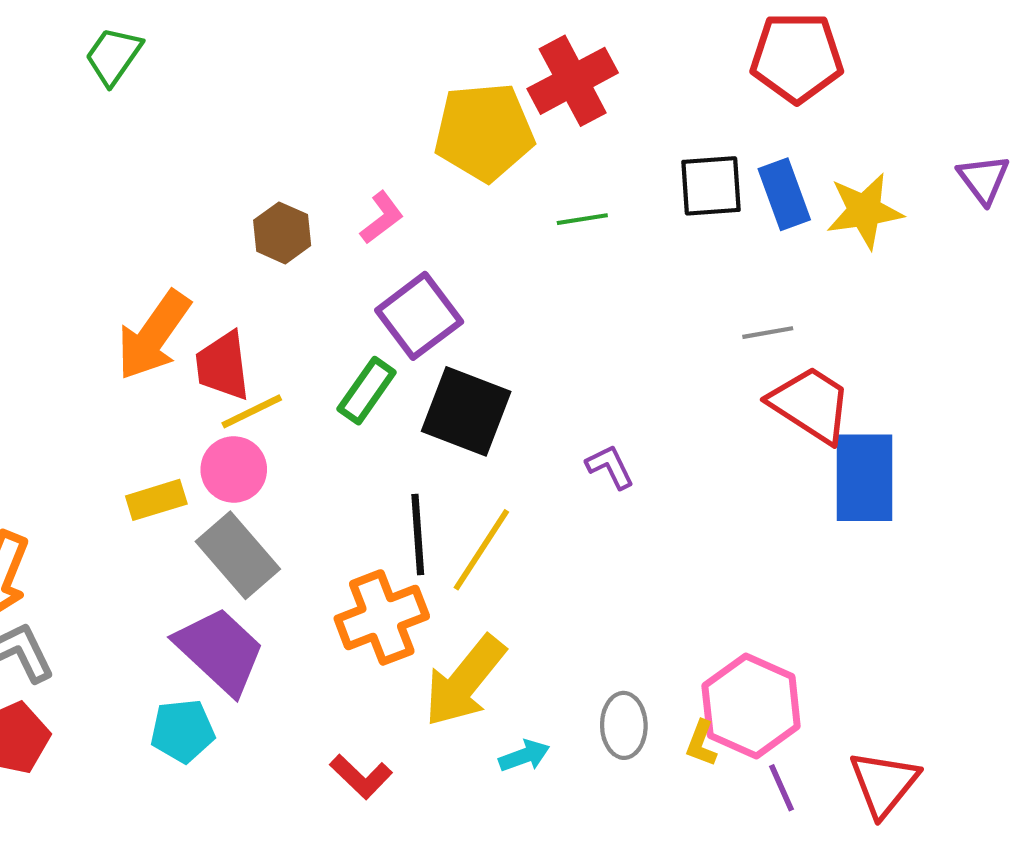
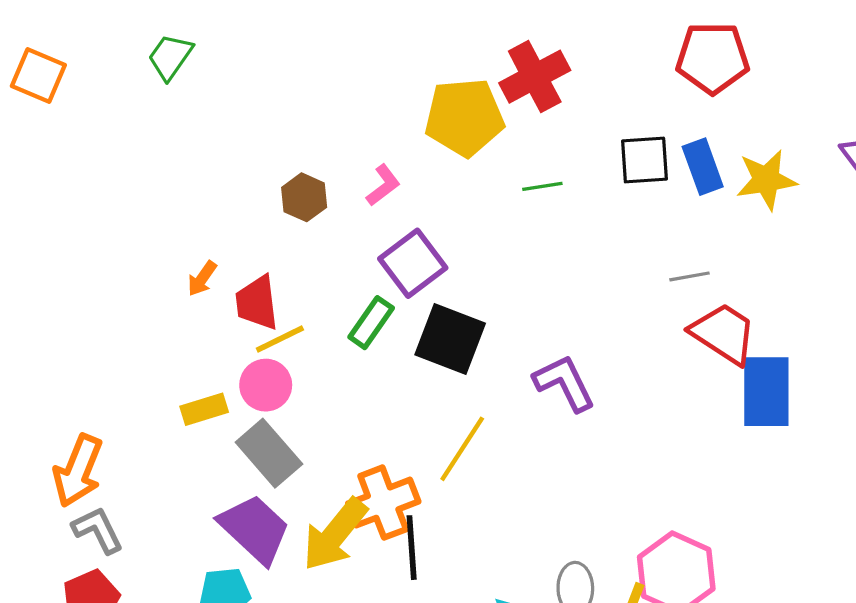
orange arrow: (154, 335) -> (202, 279), size x0.5
purple L-shape: (610, 467) -> (564, 383), size x1.6
black line: (418, 534) -> (412, 548), moved
yellow arrow: (465, 681) -> (335, 534), moved

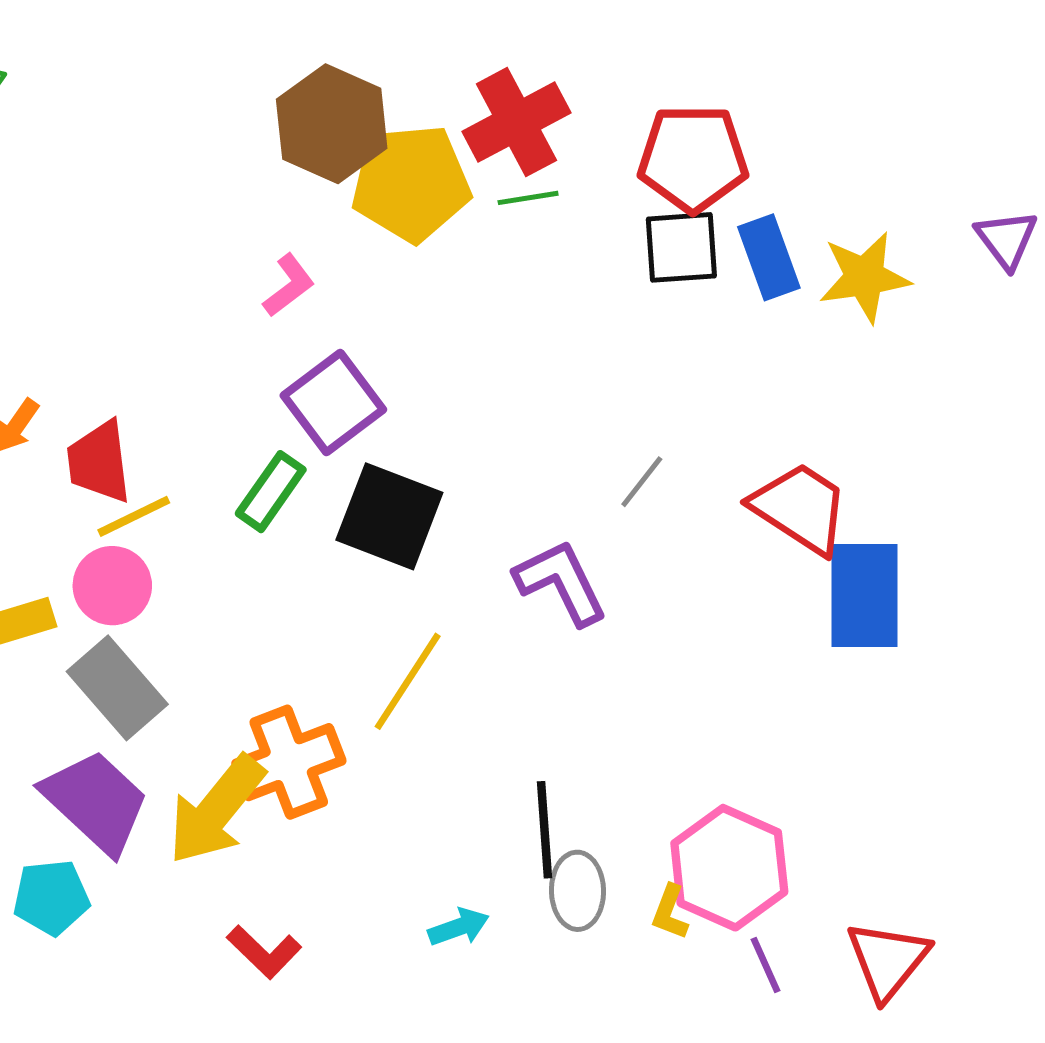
red pentagon: (713, 58) -> (693, 158), moved
green line: (542, 186) -> (528, 198), moved
brown hexagon: (304, 197) -> (332, 124), moved, size x1.6
gray line: (689, 276) -> (642, 482), moved, turned -42
black line: (412, 548) -> (545, 830), moved

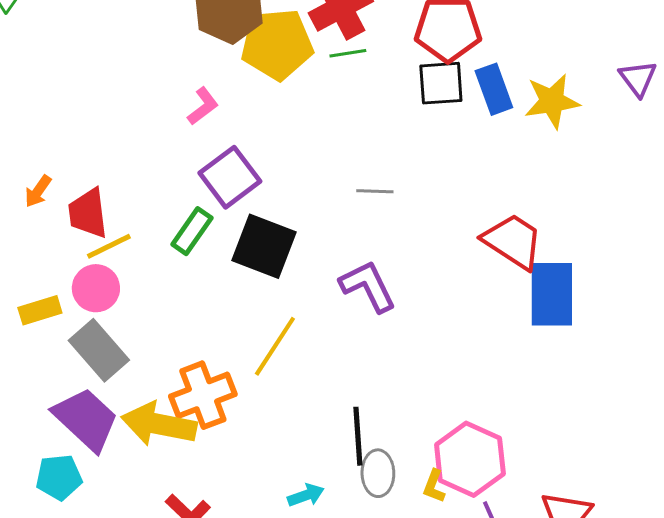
gray line: (642, 482) -> (375, 191), moved, turned 54
yellow arrow: (216, 810) -> (159, 424), turned 62

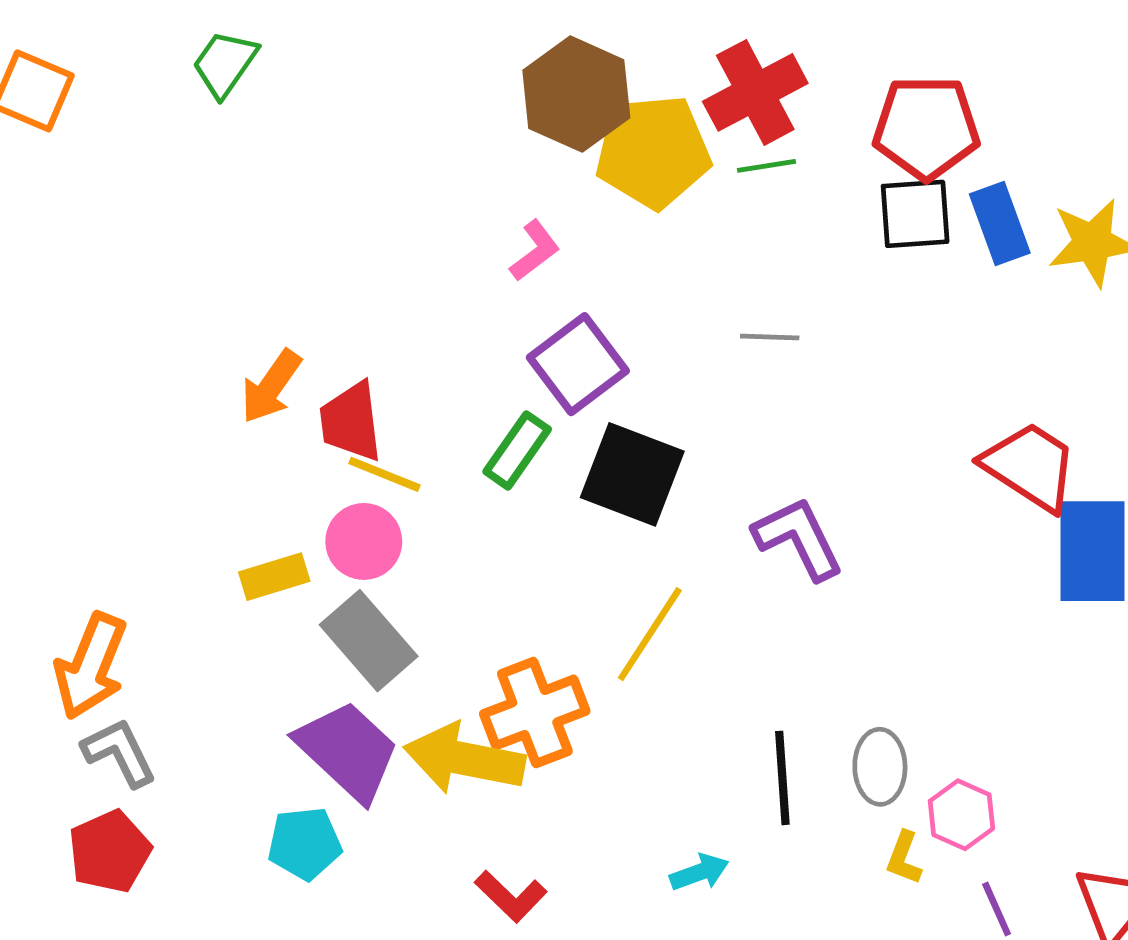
orange arrow: (38, 191) -> (271, 386), size x1.4
gray line: (375, 191) -> (770, 337), moved
yellow line: (109, 246) -> (385, 474), turned 48
pink hexagon: (470, 459) -> (961, 815), size x0.6
gray ellipse: (378, 473) -> (880, 767), moved

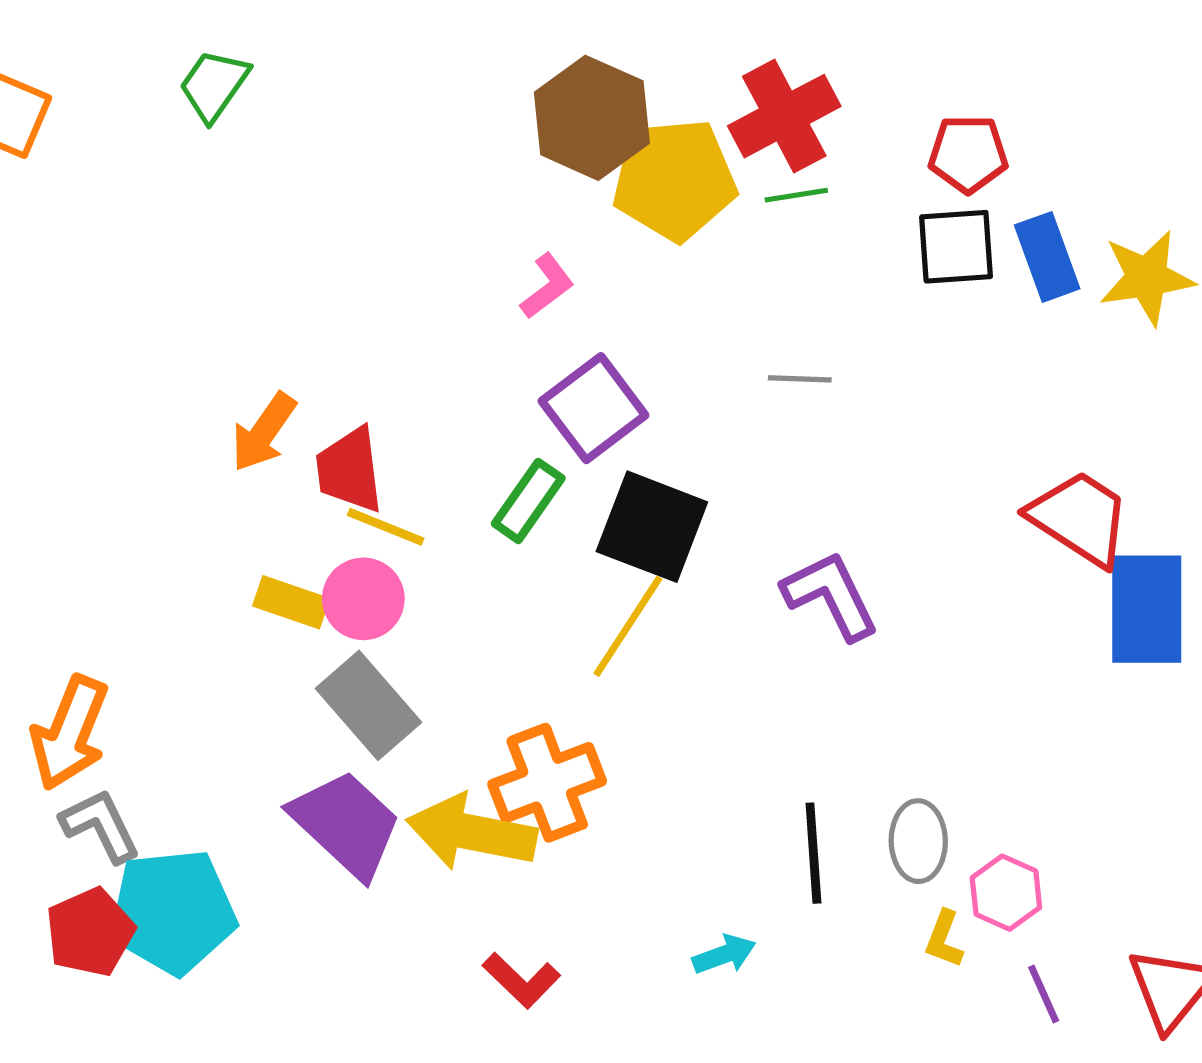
red pentagon: (926, 128) -> (968, 154), size x0.7
yellow rectangle: (274, 577) -> (291, 602), moved, turned 36
yellow line: (650, 634) -> (628, 626), moved
cyan pentagon: (305, 844) -> (173, 912), moved, size x1.6

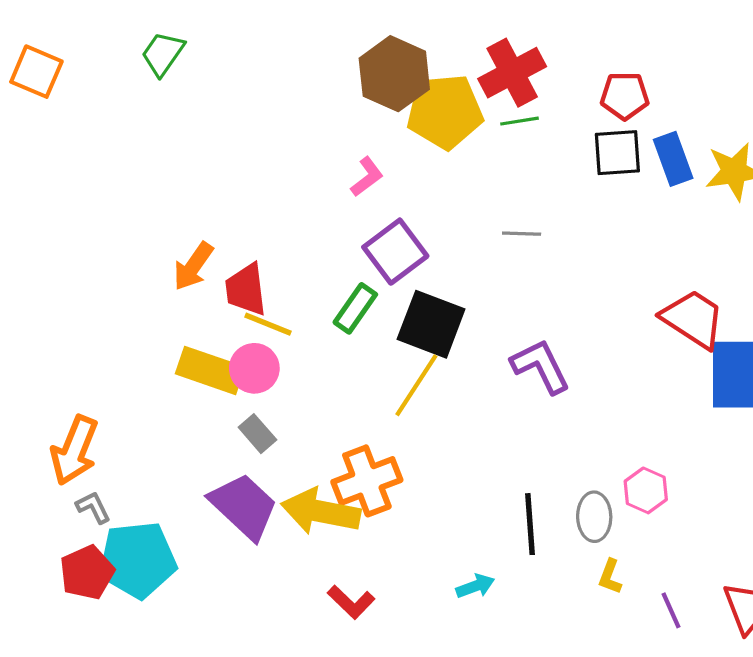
yellow rectangle: (291, 602) -> (210, 370), size x1.5
gray rectangle: (368, 705) -> (257, 434), size x0.6
gray L-shape: (100, 826) -> (93, 507), size x0.7
pink hexagon: (1006, 893) -> (646, 490), moved

